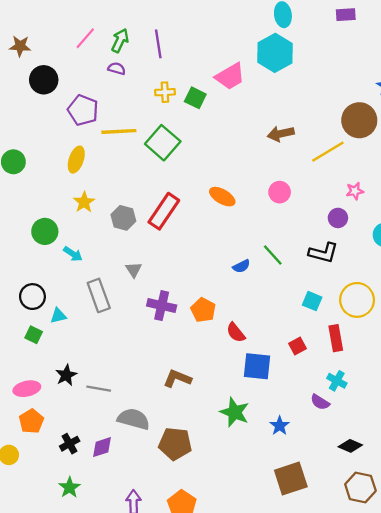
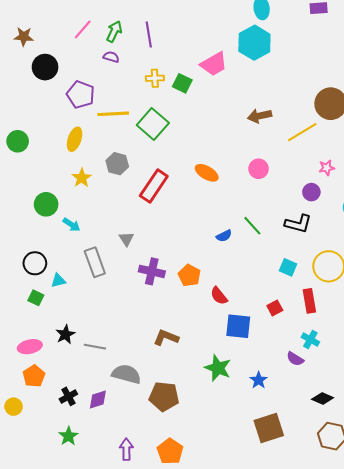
gray hexagon: (123, 218) -> (117, 164), moved

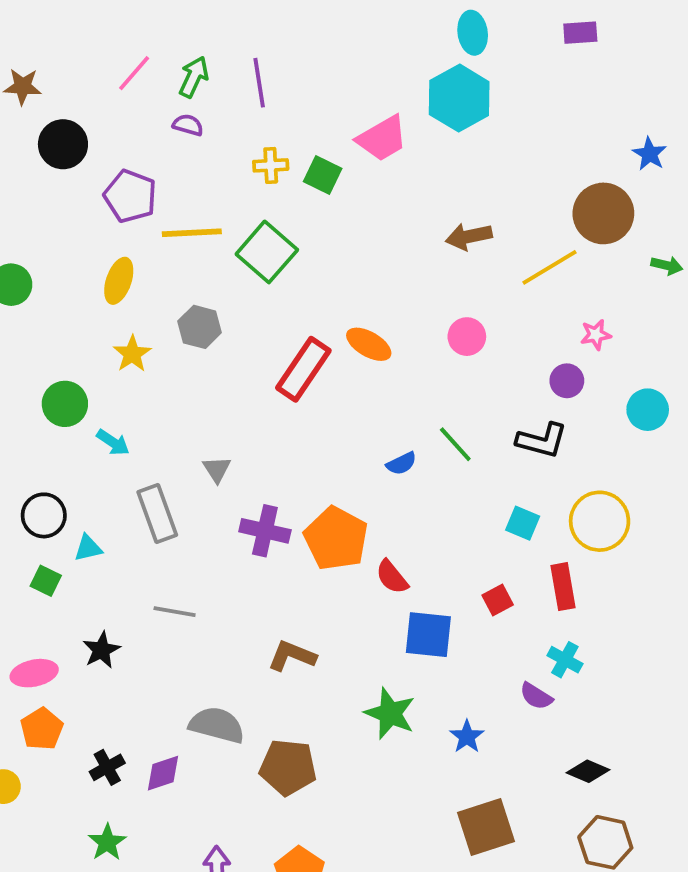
red rectangle: (154, 186) -> (303, 369), moved
orange pentagon: (189, 275) -> (336, 538), size x1.5
gray line: (95, 347) -> (175, 612), moved

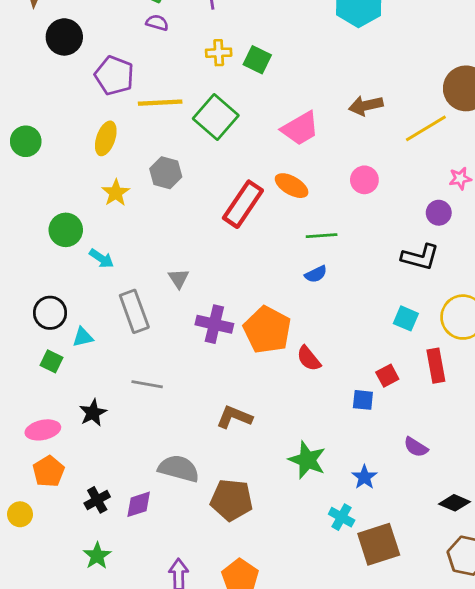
pink trapezoid: (382, 138) -> (300, 128), moved
green line: (455, 444) -> (322, 236), moved, turned -52
blue square: (428, 635) -> (363, 400), moved, size x0.6
cyan cross: (565, 660) -> (342, 517), moved

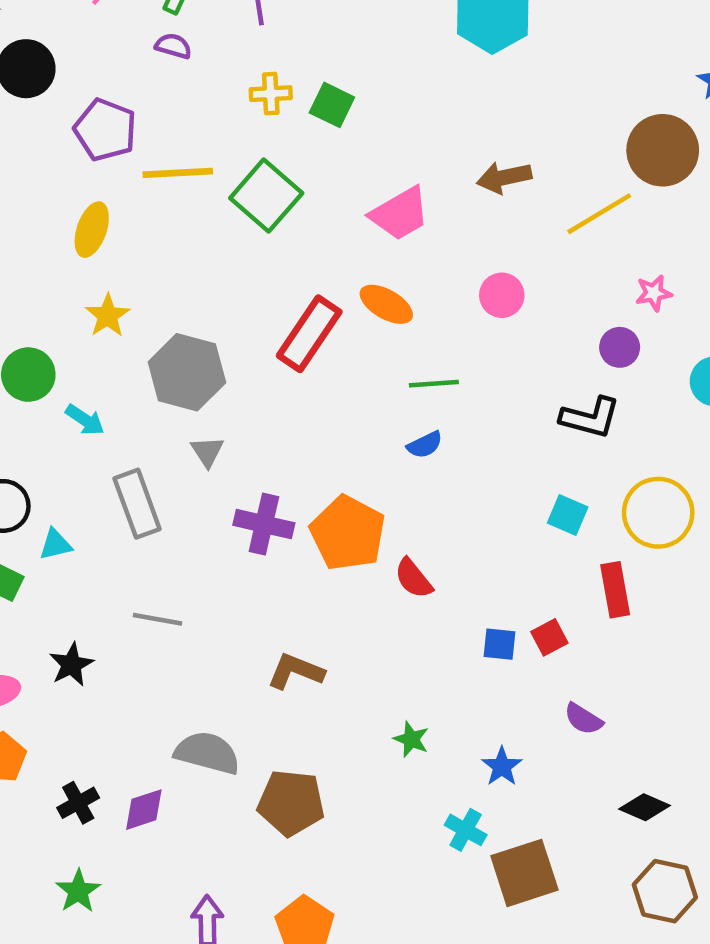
gray hexagon: (166, 173) -> (187, 372), moved, size x1.5
red square: (387, 376) -> (549, 637), moved
green star: (307, 460) -> (411, 739), size x0.6

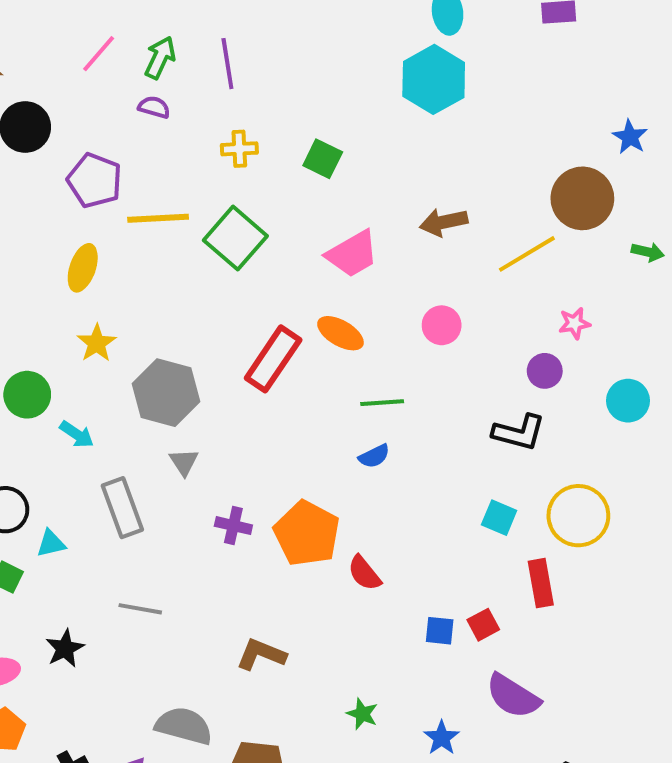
green square: (332, 105) -> (323, 159), moved
purple cross: (264, 524) -> (233, 526), size x0.7
purple semicircle: (583, 719) -> (513, 696), size x1.6

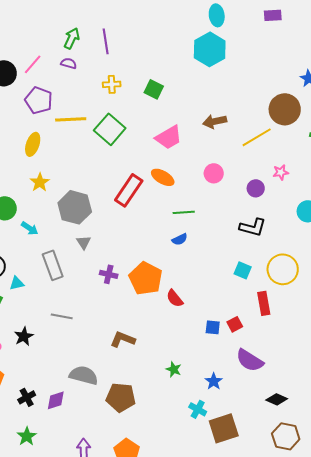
pink line: (99, 54) -> (33, 64), moved
purple circle: (545, 371) -> (256, 188), moved

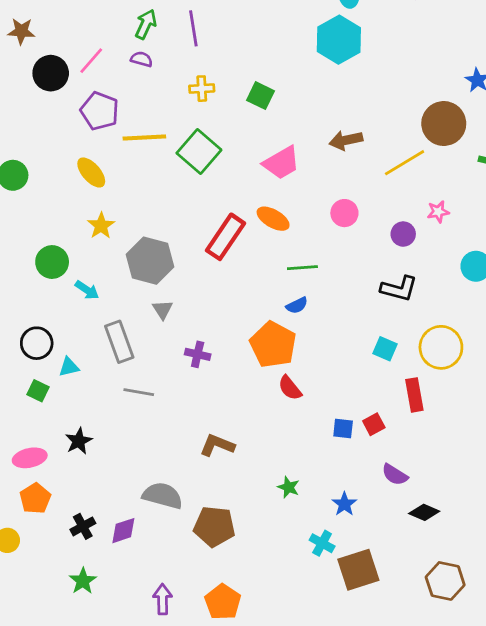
yellow ellipse: (33, 144) -> (91, 172), turned -60
orange pentagon: (146, 278) -> (273, 345), moved
gray line: (62, 316) -> (139, 392), moved
purple semicircle: (250, 360) -> (395, 475), size x0.7
black diamond: (277, 399) -> (424, 512), moved

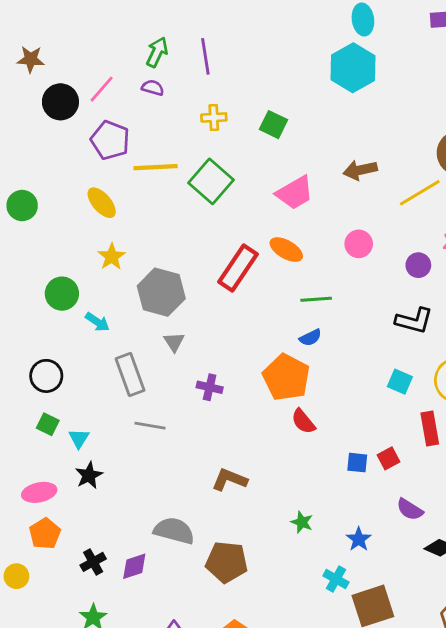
cyan triangle: (69, 367) -> (79, 438), moved, turned -45

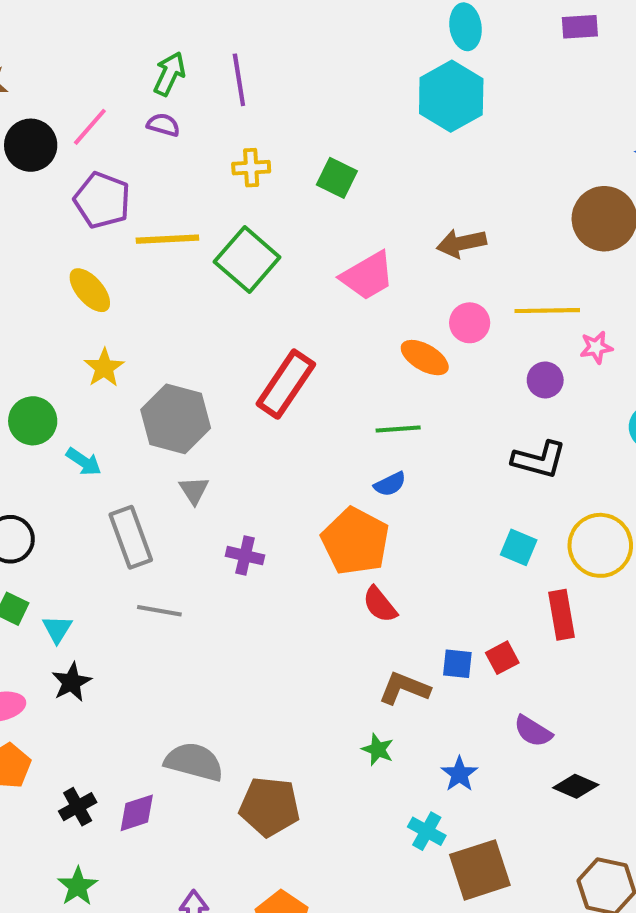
yellow line: (420, 193) -> (547, 311), moved, turned 30
pink circle: (359, 244) -> (470, 323), moved
orange ellipse: (286, 250) -> (425, 358), moved
brown L-shape: (229, 480) -> (404, 688), moved

